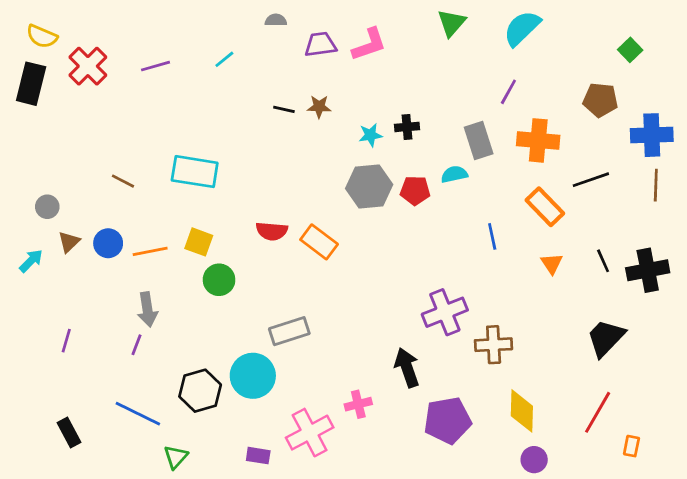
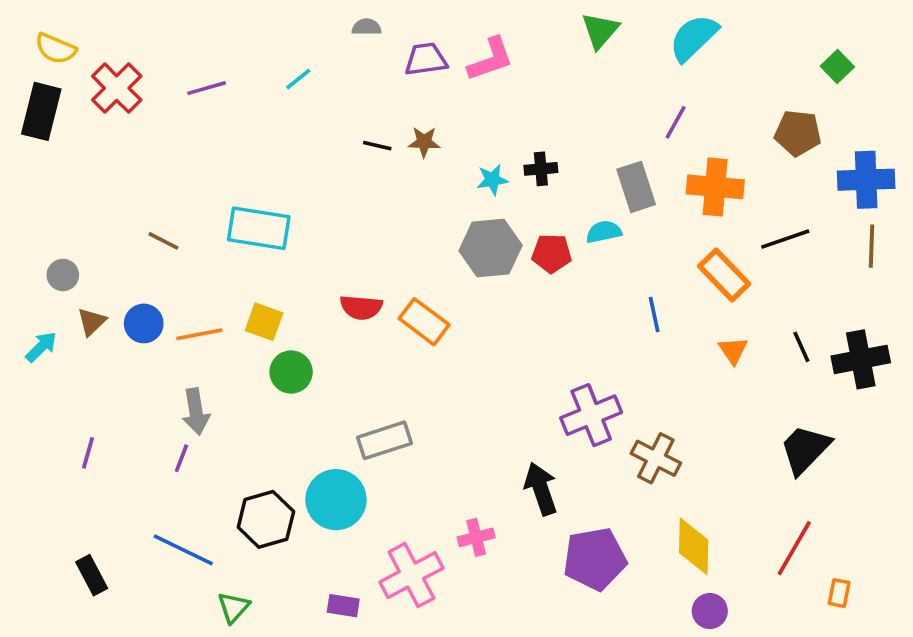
brown cross: (494, 345) -> (656, 458), turned 30

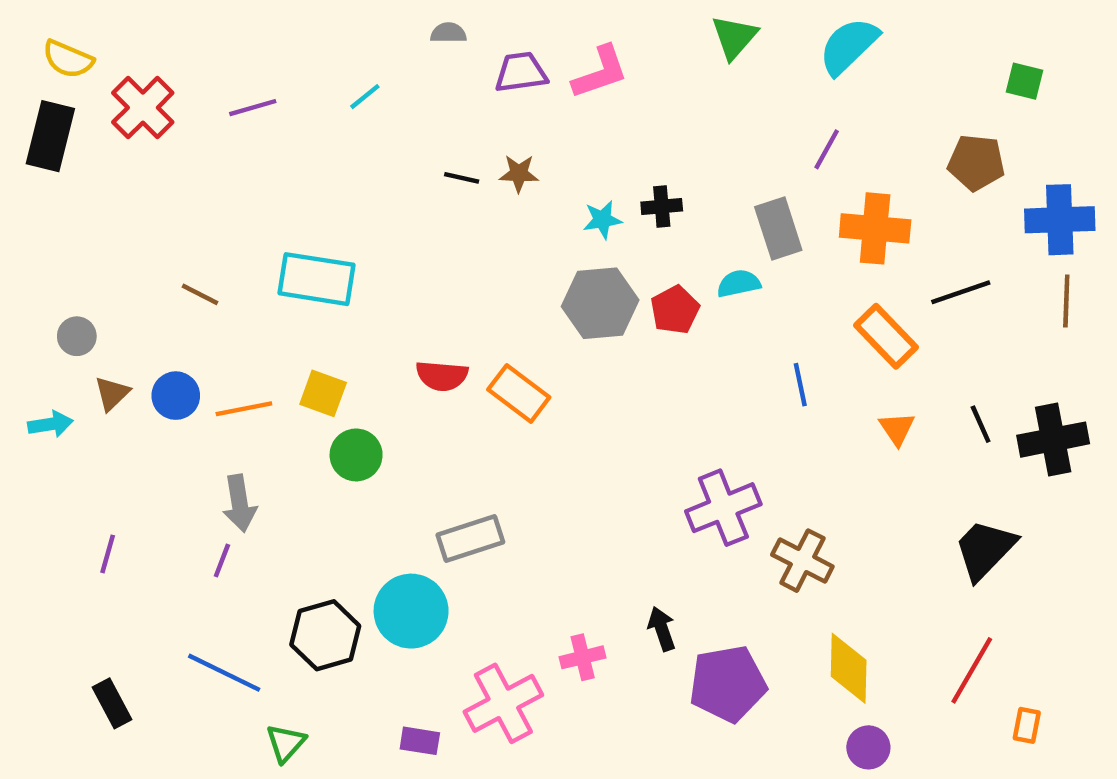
green square: (837, 66) -> (1025, 81), turned -32
red pentagon: (552, 253) -> (675, 310), turned -30
cyan arrow: (41, 347) -> (50, 424), turned 36
black arrow: (541, 489) -> (662, 629), moved, size x0.7

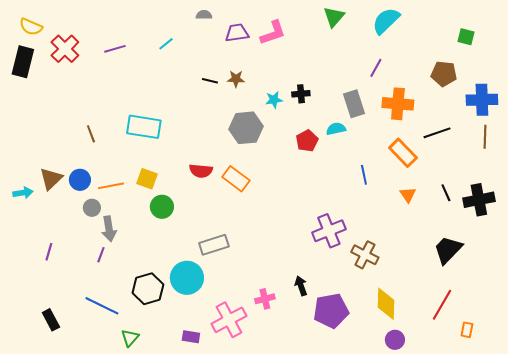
brown line: (200, 294) -> (91, 134), turned 42
gray hexagon: (600, 303) -> (246, 128), moved
gray circle: (77, 336) -> (92, 208), moved
brown triangle: (112, 393) -> (51, 179), size x1.4

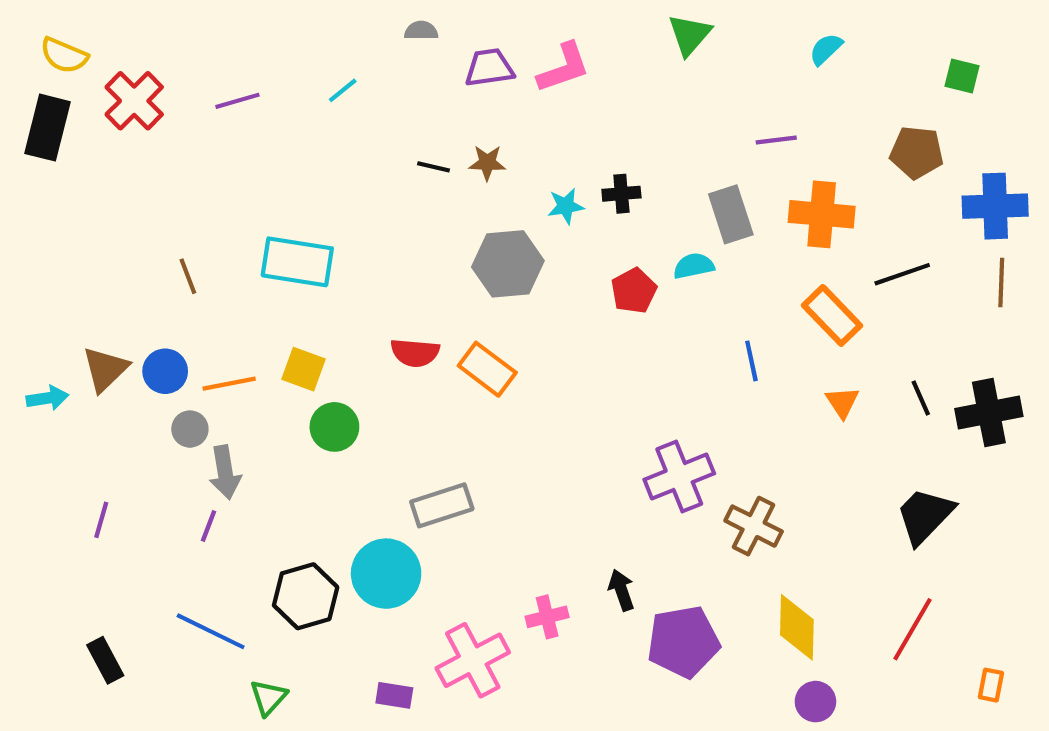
cyan semicircle: (386, 21) -> (826, 49), moved, size x0.6
purple line: (376, 68) -> (776, 140), turned 54
orange rectangle: (467, 330) -> (991, 685), moved

